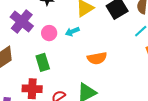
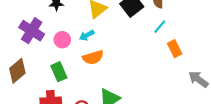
orange semicircle: (97, 58) -> (93, 57), moved

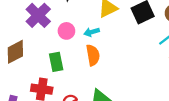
orange semicircle: (93, 57) -> (93, 55), turned -96

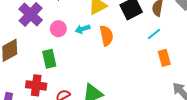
orange semicircle: (93, 55) -> (106, 36), moved

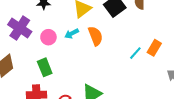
cyan line: (154, 34) -> (135, 53), moved
orange rectangle: (164, 58) -> (154, 48), turned 56

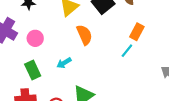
cyan arrow: (72, 34) -> (64, 63), moved
orange rectangle: (154, 48) -> (137, 32), moved

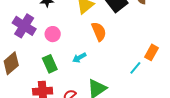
orange rectangle: (137, 32) -> (152, 52), moved
cyan line: (127, 51) -> (135, 68), moved

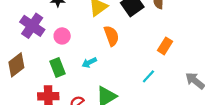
orange rectangle: (152, 52) -> (165, 46), moved

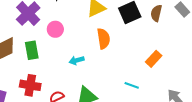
green rectangle: (57, 68) -> (32, 50), moved
cyan line: (148, 76) -> (132, 85), turned 56

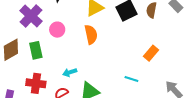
orange semicircle: (103, 39) -> (91, 35), moved
cyan arrow: (77, 60) -> (70, 72), moved

